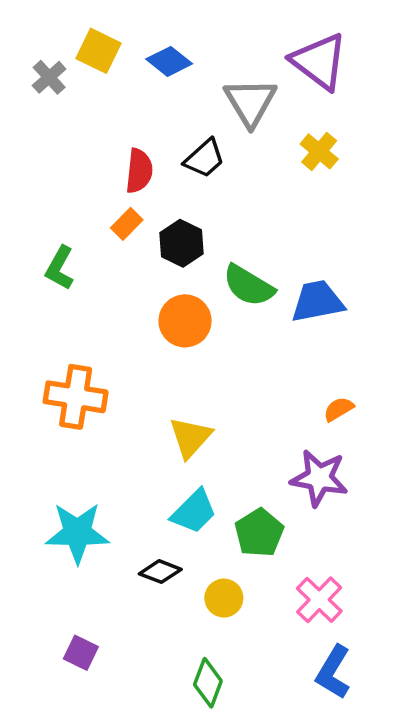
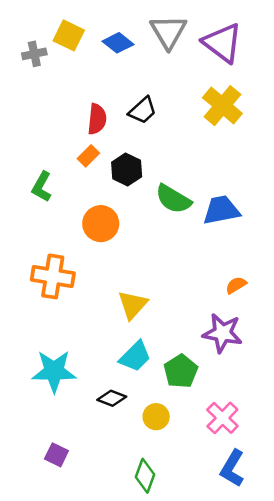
gray cross: (49, 77) -> (34, 54), turned 30
gray triangle: (250, 102) -> (168, 32), moved
yellow cross: (319, 151) -> (222, 106), size x1.5
orange circle: (185, 321) -> (101, 224), moved

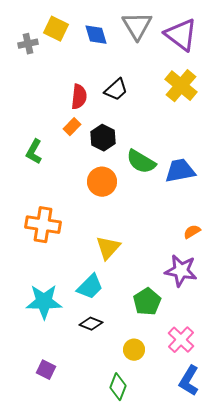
blue diamond: (118, 43) -> (96, 35), turned 35
orange circle: (101, 224) -> (102, 182), moved
cyan trapezoid: (135, 356) -> (90, 287), moved
yellow circle: (156, 417) -> (134, 350), moved

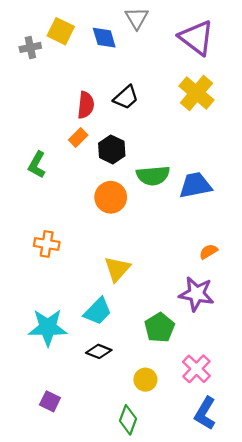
gray triangle: (137, 26) -> (137, 18), moved, size x0.7
green semicircle: (141, 162) -> (153, 176), turned -36
orange cross: (43, 225) -> (47, 244), size x0.7

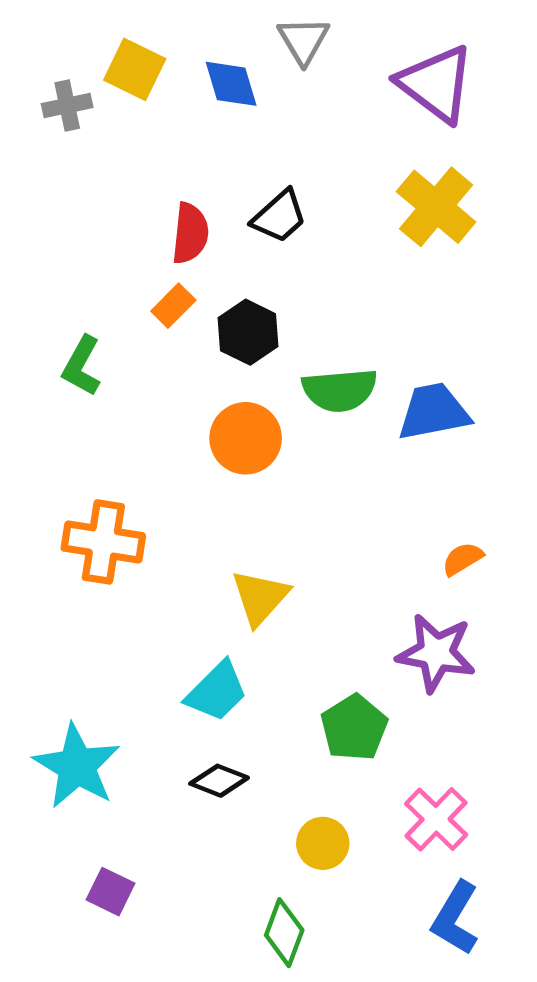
orange cross: (47, 244) -> (103, 542), size x1.4
cyan star: (48, 328) -> (77, 766), moved, turned 30

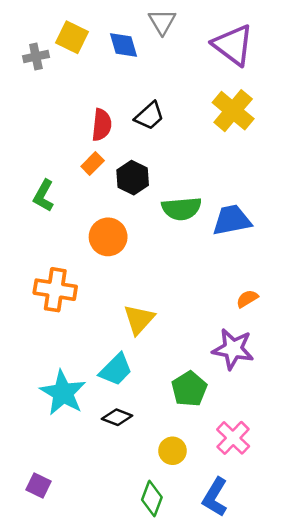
orange circle: (246, 438) -> (108, 237), moved
cyan star: (77, 766) -> (63, 393), moved
purple square: (111, 892) -> (38, 486), moved
blue L-shape: (455, 918) -> (215, 497), moved

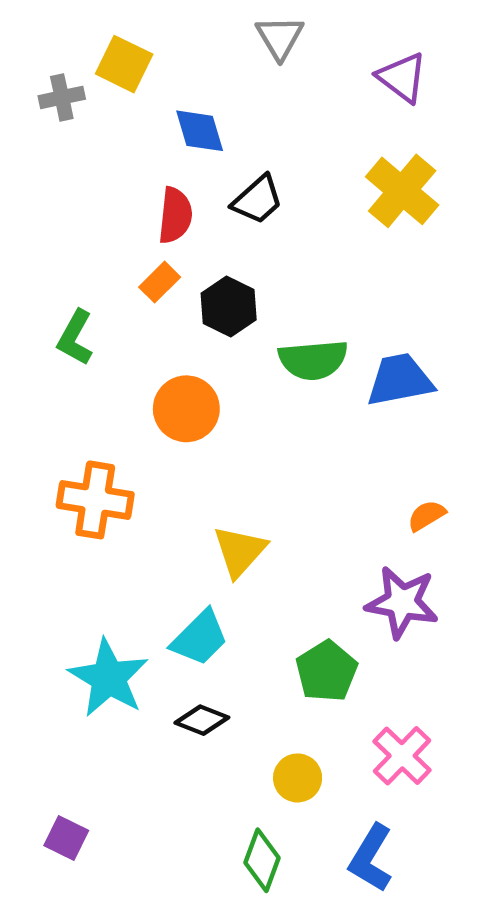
blue diamond: (124, 45) -> (200, 131), moved
purple triangle: (233, 45) -> (402, 77), size x0.7

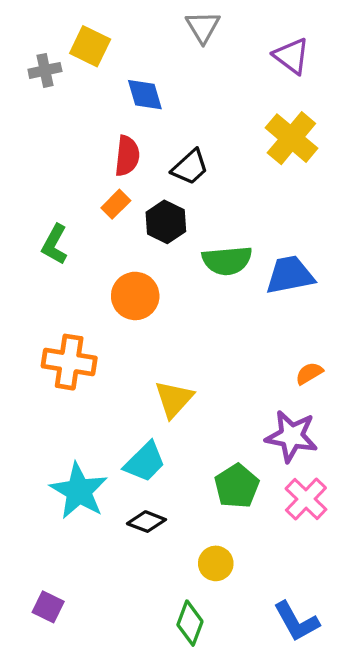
black trapezoid: (258, 200) -> (190, 167), moved
pink cross: (402, 756) -> (306, 499), moved
blue L-shape: (371, 858) -> (296, 621), moved, turned -60

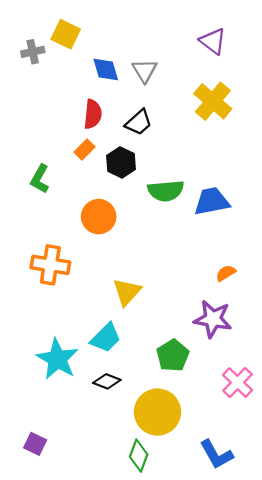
gray triangle: (203, 27) -> (145, 71), moved
pink cross: (306, 499) -> (238, 383), moved
yellow circle: (216, 563) -> (157, 412), size x1.8

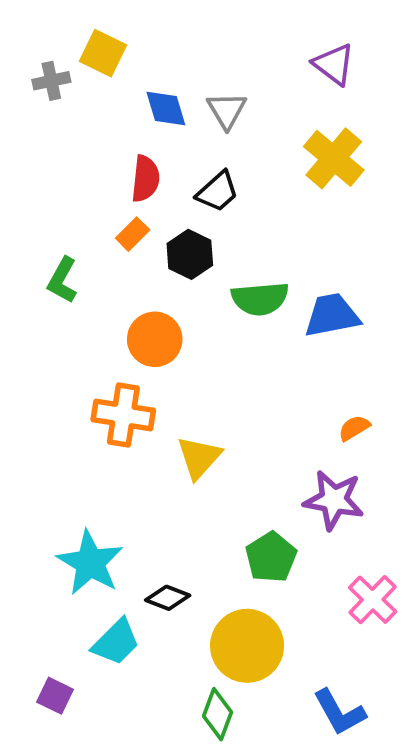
orange cross: (50, 265) -> (123, 415), moved
cyan trapezoid: (106, 338) -> (116, 642), moved

